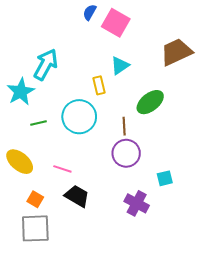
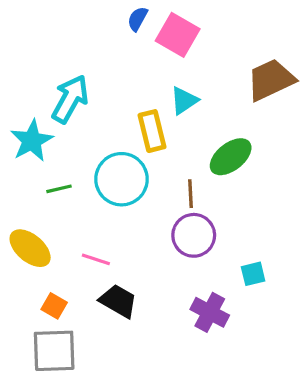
yellow rectangle: (99, 85) -> (152, 131), size x1.4

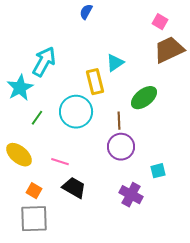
pink square: (178, 35) -> (160, 22), moved, size x0.6
green line: (59, 189) -> (37, 118), turned -42

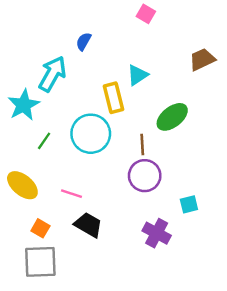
blue semicircle: (86, 12) -> (84, 41), moved
pink square: (160, 22) -> (146, 14), moved
brown trapezoid: (169, 50) -> (202, 59), size x0.7

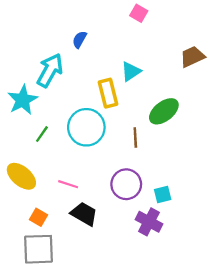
purple circle: (145, 176) -> (126, 184), moved
cyan square: (189, 204) -> (163, 194), moved

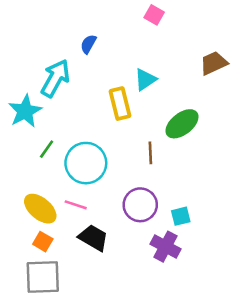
cyan circle: (86, 127) -> (86, 163), moved
yellow ellipse: (21, 176) -> (40, 209), moved

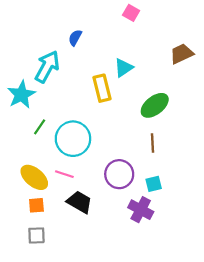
brown line: (150, 153) -> (153, 143), moved
orange square: (43, 242) -> (36, 205), turned -35
gray square: (43, 277) -> (36, 235), size x0.6

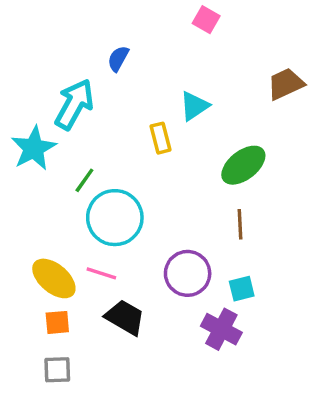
yellow rectangle: (102, 88) -> (160, 138), size x0.7
green line: (40, 127) -> (84, 180), moved

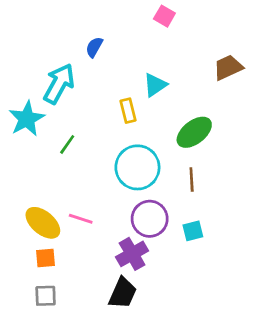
cyan circle: (115, 218) -> (137, 167), moved
black trapezoid: (125, 317) -> (123, 293), moved, turned 84
purple cross: (221, 329) -> (132, 254), moved, turned 32

